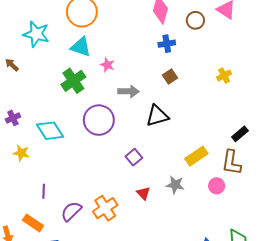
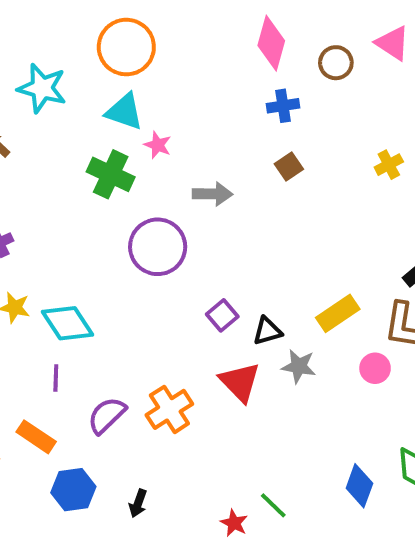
pink star: (107, 65) -> (158, 145), moved
green cross: (73, 81) -> (111, 174), turned -30
black triangle: (157, 116) -> (267, 331), moved, size x0.7
cyan diamond: (50, 131) -> (68, 323), moved
red triangle: (143, 193) -> (240, 382), size x1.6

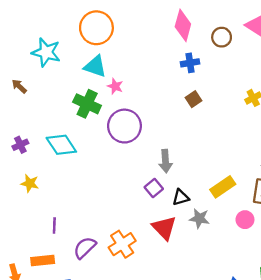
gray arrow: (212, 194) -> (165, 161), moved, turned 85
purple circle: (158, 247) -> (124, 126), moved
cyan diamond: (68, 323) -> (61, 145), moved
orange rectangle: (36, 437) -> (43, 261), turned -40

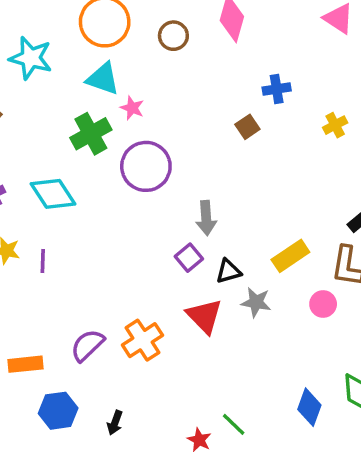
brown circle: (222, 37) -> (173, 36), moved
blue cross: (190, 63) -> (277, 89), moved
green cross: (87, 104) -> (91, 134), turned 36
purple line: (54, 225) -> (43, 261), moved

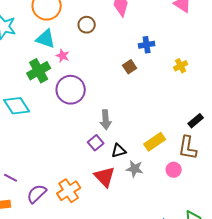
brown circle: (173, 36) -> (87, 25), moved
purple line: (43, 261) -> (11, 178), moved, turned -64

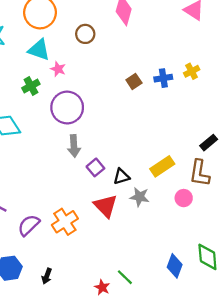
blue cross: (147, 45) -> (163, 78), moved
yellow cross: (181, 66) -> (192, 71), moved
green cross: (39, 71) -> (31, 86), size x0.7
gray arrow: (106, 120) -> (74, 146), moved

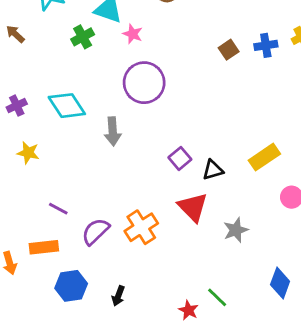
green cross: (31, 86) -> (83, 37), moved
gray arrow: (74, 146) -> (113, 131), moved
gray star: (140, 197) -> (236, 230), moved, turned -30

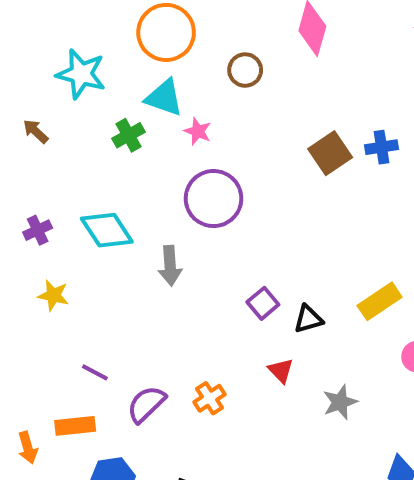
brown square: (229, 50) -> (330, 153), size x1.5
red triangle: (193, 207) -> (281, 371), size x0.6
orange cross: (141, 227) -> (210, 398), size x0.7

